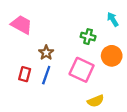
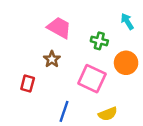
pink trapezoid: (21, 25) -> (59, 28), moved
blue line: (46, 75) -> (64, 111), moved

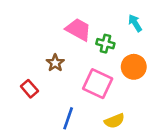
pink trapezoid: (59, 28) -> (78, 29), moved
red rectangle: (28, 83) -> (29, 89), turned -56

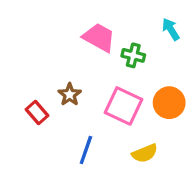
brown star: (55, 63) -> (70, 95), moved
orange circle: (134, 67) -> (169, 103), moved

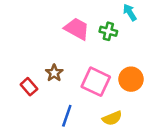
cyan arrow: (171, 29) -> (130, 12), moved
green cross: (133, 55) -> (108, 31), moved

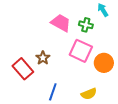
pink square: (96, 82) -> (81, 51), moved
red rectangle: (29, 87) -> (23, 69), size x1.5

